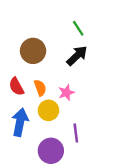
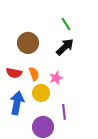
red semicircle: (16, 87) -> (14, 73), turned -49

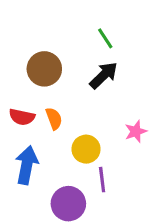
pink star: (56, 78) -> (136, 131), moved
yellow circle: (41, 93) -> (86, 149), moved

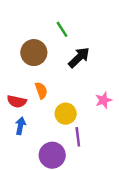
green line: (105, 38) -> (62, 29), moved
red semicircle: (22, 117) -> (17, 101), moved
blue arrow: (27, 165) -> (20, 126), size x0.6

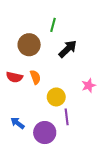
green line: (62, 29) -> (53, 25), turned 48
red semicircle: (17, 101) -> (14, 77), moved
blue arrow: (20, 126) -> (18, 123), moved, turned -64

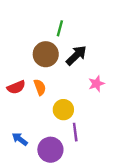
brown circle: (29, 45) -> (46, 54), moved
red semicircle: (14, 77) -> (16, 87), turned -35
pink star: (89, 85) -> (96, 84), moved

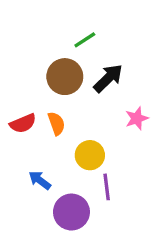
green line: (60, 28) -> (85, 40), turned 42
blue arrow: (20, 139) -> (40, 180), moved

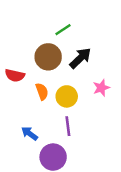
red semicircle: (23, 123) -> (15, 75), moved, turned 36
yellow circle: (90, 155) -> (67, 96), moved
purple line: (107, 187) -> (68, 126), moved

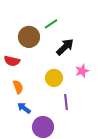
brown circle: (48, 57) -> (29, 37), moved
orange semicircle: (42, 91) -> (18, 87), moved
purple line: (68, 126) -> (66, 102), moved

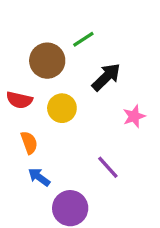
yellow circle: (54, 78) -> (62, 108), moved
purple line: (66, 102) -> (108, 167), turned -35

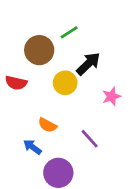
yellow circle: (62, 108) -> (65, 83), moved
orange semicircle: (29, 143) -> (47, 125), moved, turned 138

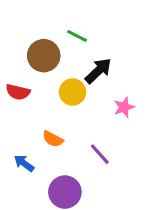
green line: (69, 32) -> (77, 36), turned 60
blue arrow: (32, 147) -> (24, 163), moved

